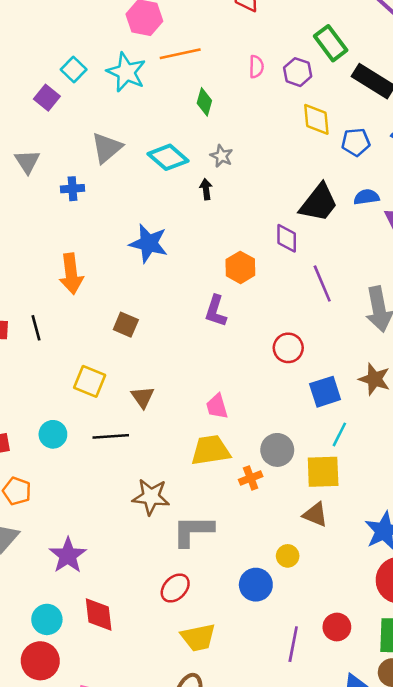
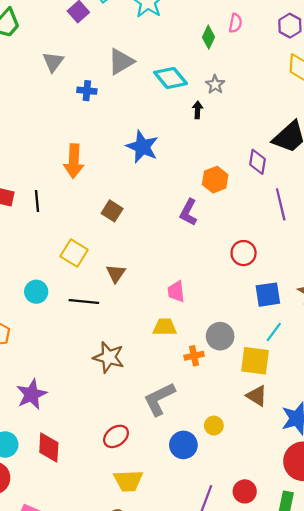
pink semicircle: (256, 67) -> (235, 23), moved
yellow trapezoid: (211, 450) -> (165, 327), size x0.7
brown triangle: (315, 515) -> (257, 396), moved
gray L-shape: (193, 531) -> (159, 399), moved, turned -36

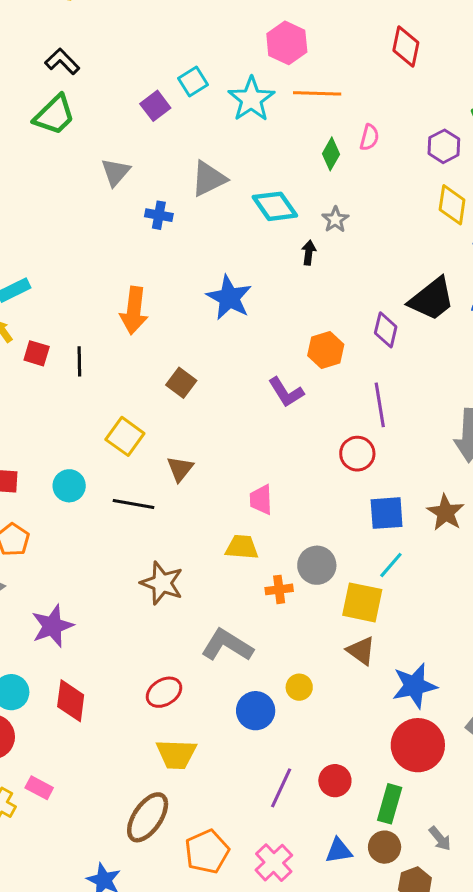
purple line: (281, 204) -> (380, 405), moved
purple L-shape: (189, 212) -> (286, 392), turned -64
gray L-shape: (159, 399) -> (227, 645), turned 54

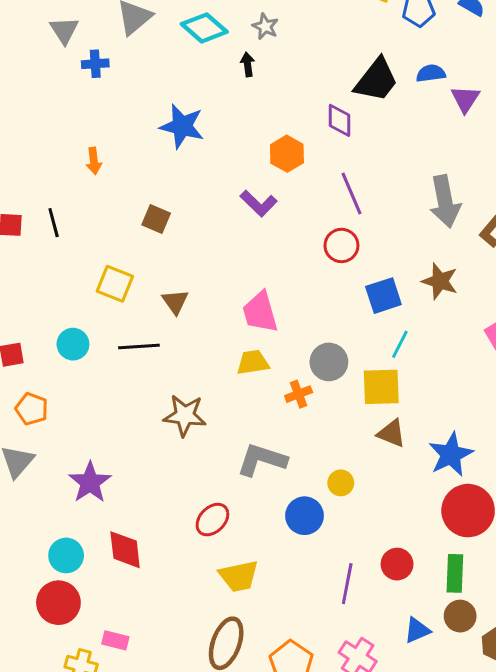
gray triangle: (116, 172) -> (64, 30), moved
orange arrow: (134, 310) -> (94, 161), size x0.6
pink trapezoid: (261, 500) -> (260, 312), size x1.4

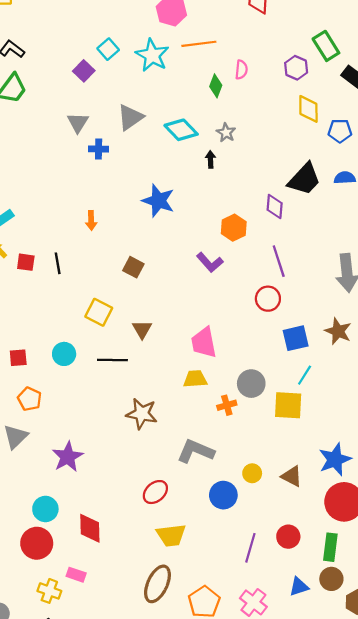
brown triangle: (391, 433) -> (292, 476), moved
red diamond: (125, 550) -> (90, 528), moved

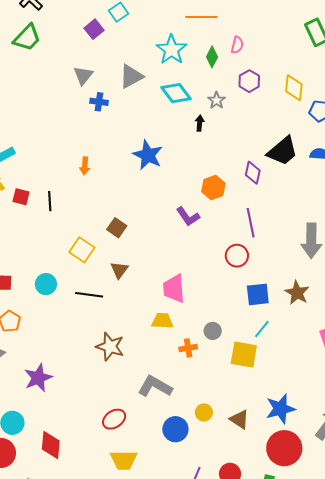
cyan star: (152, 55) -> (172, 50), moved
purple hexagon: (296, 68) -> (249, 81), moved
brown square: (133, 267) -> (117, 228), moved
gray circle: (251, 384) -> (213, 331), size x0.7

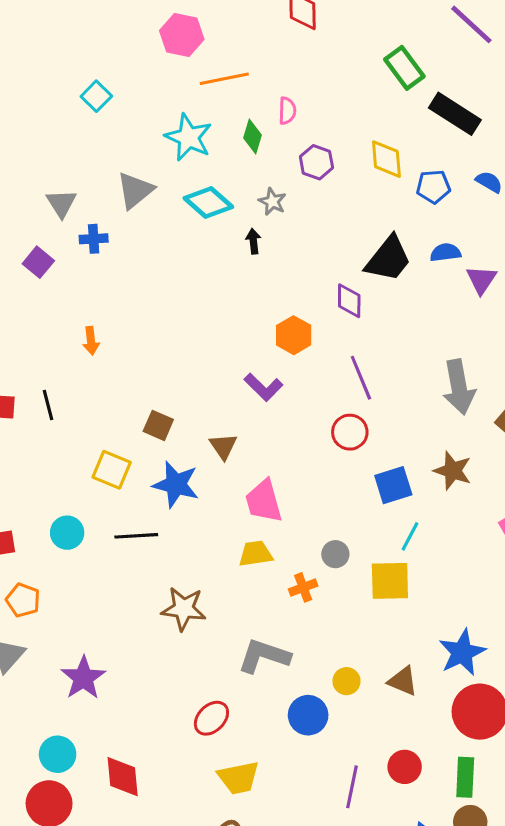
purple square: (94, 29) -> (38, 262), moved
blue star: (148, 155) -> (176, 484), moved
brown triangle: (119, 270) -> (223, 446), moved

